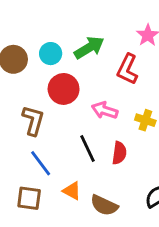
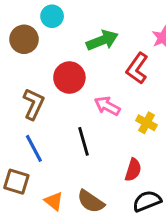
cyan circle: (51, 54) -> (52, 16), moved
red semicircle: (119, 153) -> (133, 170), moved
orange triangle: (72, 191) -> (54, 201), moved

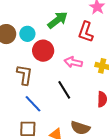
cyan circle: (52, 16) -> (27, 34), moved

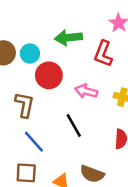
green arrow: (58, 20) -> (68, 38), turned -150

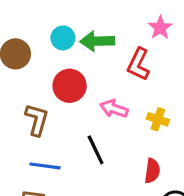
cyan circle: (30, 54) -> (63, 38), moved
blue line: (34, 142) -> (45, 166), turned -45

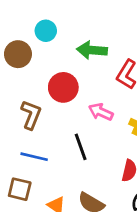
cyan circle: (63, 38) -> (46, 31), moved

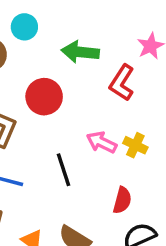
pink arrow: (101, 112) -> (102, 142), moved

